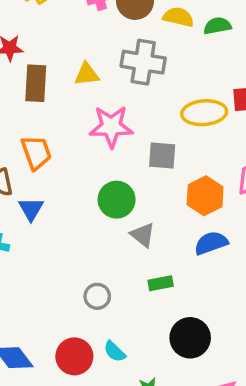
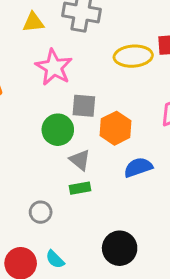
pink star: (111, 127) -> (54, 67), turned 30
gray square: (162, 155) -> (84, 106), moved
orange hexagon: (205, 196) -> (116, 128), moved
green rectangle: (161, 283) -> (80, 188), moved

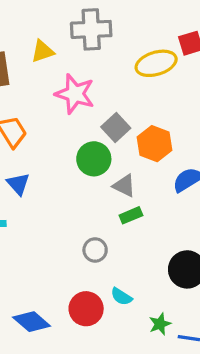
gray square: (84, 106) -> (116, 127), turned -35

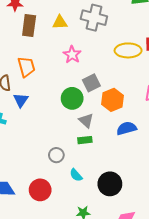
pink star: (75, 94) -> (72, 55), size x0.7
cyan semicircle: (121, 296) -> (76, 175), moved

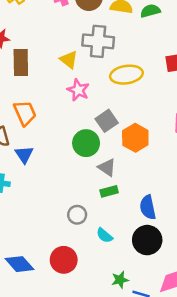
yellow triangle: (60, 22) -> (69, 60), moved, turned 49
yellow ellipse: (128, 50) -> (126, 75), moved
blue semicircle: (126, 128) -> (148, 207), moved, turned -78

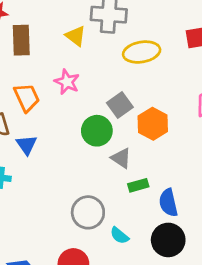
pink star: (78, 90) -> (67, 82), moved
green rectangle: (109, 191) -> (138, 185), moved
gray circle: (77, 215) -> (88, 212), size x1.5

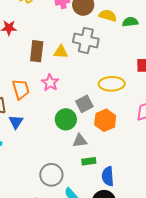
yellow triangle: (76, 36) -> (61, 52), turned -42
brown rectangle: (21, 40) -> (37, 51), moved
yellow ellipse: (142, 52) -> (112, 84), moved
gray triangle: (121, 158) -> (80, 141), turned -49

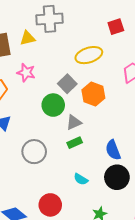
green rectangle: (89, 161) -> (75, 143), moved
gray circle: (51, 175) -> (34, 152), moved

